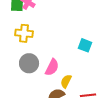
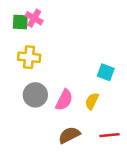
yellow semicircle: (66, 81) -> (92, 101), moved

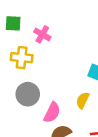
pink cross: (34, 18) -> (42, 34), moved
pink semicircle: (64, 100) -> (52, 112), moved

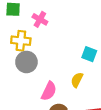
gray circle: (28, 94) -> (26, 62), moved

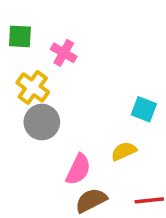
yellow cross: (21, 41) -> (33, 87), turned 30
yellow semicircle: (77, 80) -> (124, 151), turned 40

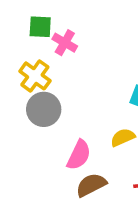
green square: (20, 36) -> (40, 27), moved

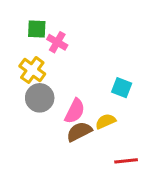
pink semicircle: (79, 155) -> (75, 111), moved
brown semicircle: (91, 185) -> (79, 132), moved

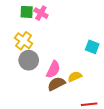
pink cross: (57, 42) -> (41, 13), moved
cyan square: (122, 88) -> (92, 47), moved

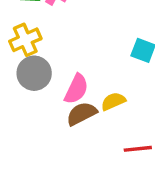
yellow cross: (24, 41) -> (25, 40), turned 30

